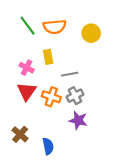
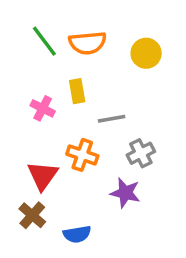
red triangle: (27, 91) -> (43, 176), moved
gray cross: (75, 96) -> (141, 153), moved
blue semicircle: (48, 146) -> (77, 234), turned 91

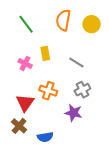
orange semicircle: (87, 43) -> (63, 20), moved, turned 105
yellow circle: (146, 53) -> (92, 24), moved
gray line: (112, 119) -> (76, 62), moved, turned 42

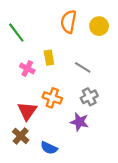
green line: (26, 24) -> (16, 33), moved
blue semicircle: (45, 137) -> (49, 148), turned 35

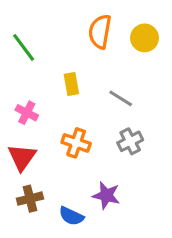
pink cross: (27, 68) -> (27, 113), moved
red triangle: (27, 111) -> (22, 157), moved
purple star: (79, 122) -> (106, 195), moved
brown cross: (21, 136) -> (30, 199), turned 35

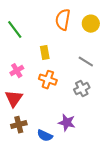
gray line: (121, 98) -> (86, 62), moved
pink cross: (27, 113) -> (17, 71), turned 32
orange cross: (76, 143) -> (48, 80), moved

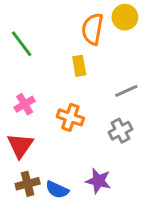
yellow circle: (91, 24) -> (125, 17), moved
yellow rectangle: (45, 53) -> (79, 66), moved
gray line: (86, 62) -> (126, 91), turned -56
blue semicircle: (45, 136) -> (57, 190), moved

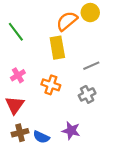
orange semicircle: (92, 29) -> (67, 21), turned 40
yellow rectangle: (79, 66) -> (57, 48), size x1.5

